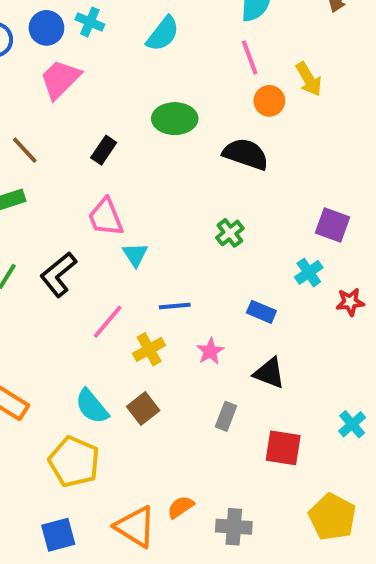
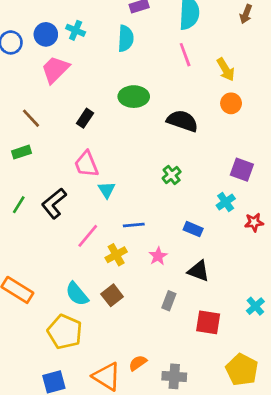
cyan semicircle: (163, 34) -> (126, 38), turned -35
orange circle: (269, 101) -> (231, 103), moved

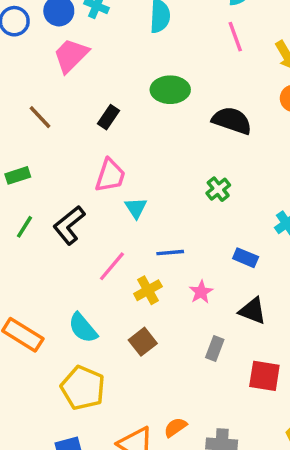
green rectangle: (21, 152) -> (18, 175), moved
pink trapezoid: (86, 164) -> (110, 175), turned -140
cyan semicircle: (77, 294) -> (83, 328), moved

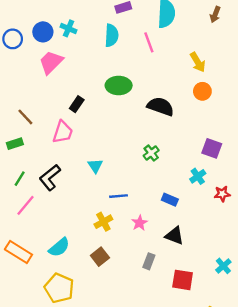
pink line: (235, 37) -> (149, 42), moved
brown line: (40, 117) -> (25, 117), moved
pink trapezoid: (110, 175) -> (63, 132), moved
pink line: (112, 266) -> (25, 205), moved
cyan semicircle: (83, 328) -> (59, 247), turned -90

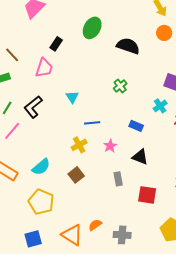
green ellipse: (119, 85) -> (92, 28), turned -60
gray rectangle: (149, 261) -> (118, 179), turned -32

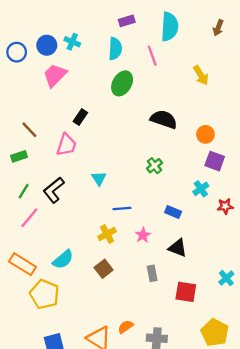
green ellipse: (92, 28) -> (122, 83), moved
orange circle: (164, 33) -> (205, 134), moved
yellow pentagon: (41, 202) -> (44, 294), moved

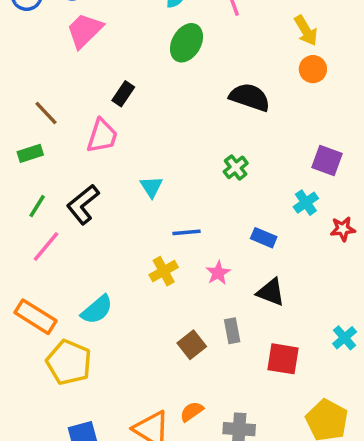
orange circle: (205, 134) -> (313, 69), moved
brown square: (104, 269) -> (192, 345), moved

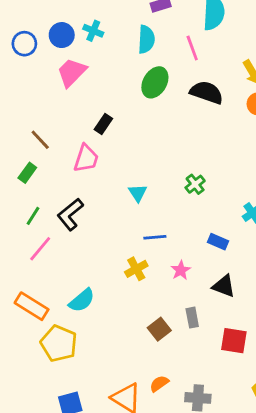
black semicircle: (250, 97) -> (207, 92), moved
green rectangle: (30, 153) -> (27, 173), turned -36
cyan triangle: (151, 187) -> (138, 193), moved

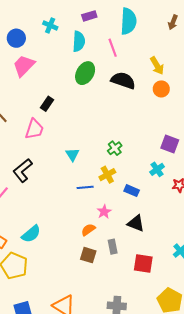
cyan cross: (93, 31) -> (50, 25), moved
yellow cross: (136, 269) -> (107, 175), moved
brown square: (159, 329) -> (88, 255), turned -35
orange semicircle: (159, 384) -> (88, 230), moved

